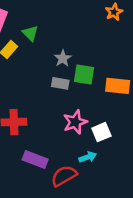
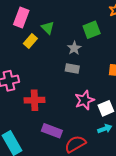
green square: (84, 75) -> (92, 30), moved, turned -30
cyan arrow: (88, 157) -> (105, 129), moved

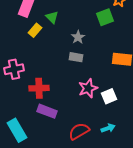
green square: (92, 30) -> (105, 17), moved
cyan arrow: (105, 129) -> (108, 128), moved
purple rectangle: (52, 131) -> (47, 111), moved

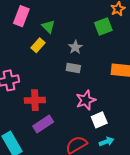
yellow rectangle: (35, 30) -> (38, 45), moved
white square: (109, 96) -> (99, 120), moved
purple rectangle: (47, 111) -> (43, 124), turned -54

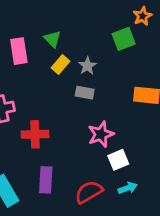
pink rectangle: (21, 16) -> (19, 51), moved, turned -30
yellow rectangle: (38, 45) -> (61, 64), moved
purple rectangle: (43, 124) -> (46, 180), moved, turned -54

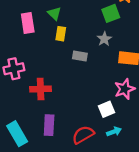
yellow rectangle: (61, 64) -> (61, 34), turned -32
gray star: (87, 66) -> (104, 39), moved
pink star: (101, 134) -> (125, 89), moved

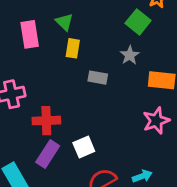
green square: (111, 13) -> (138, 22), turned -30
white square: (106, 109) -> (84, 147), moved
purple rectangle: (49, 125) -> (48, 154), moved, turned 30

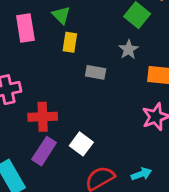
white square: (84, 147) -> (81, 144), turned -30

